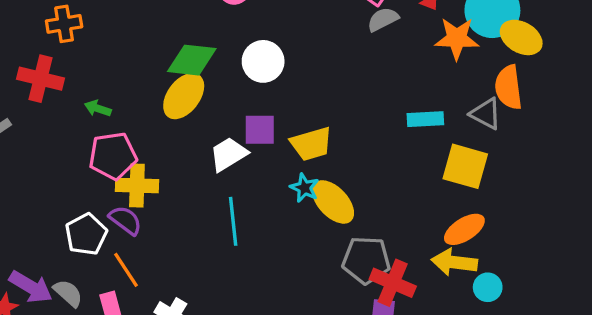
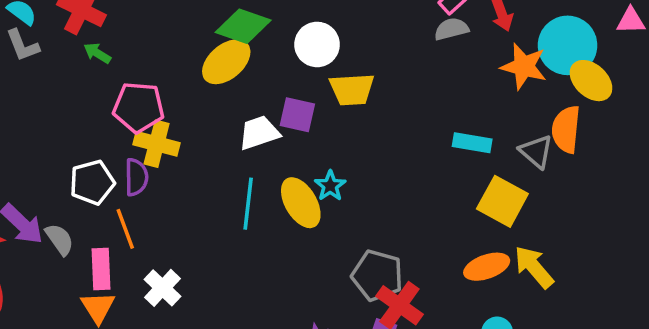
green arrow: (98, 108) -> (97, 53), moved
yellow trapezoid: (311, 144) -> (352, 89), moved
yellow ellipse: (333, 202) -> (301, 203), moved
purple semicircle: (125, 220) -> (136, 177), turned 40
yellow arrow: (454, 262) -> (534, 267), moved, turned 30

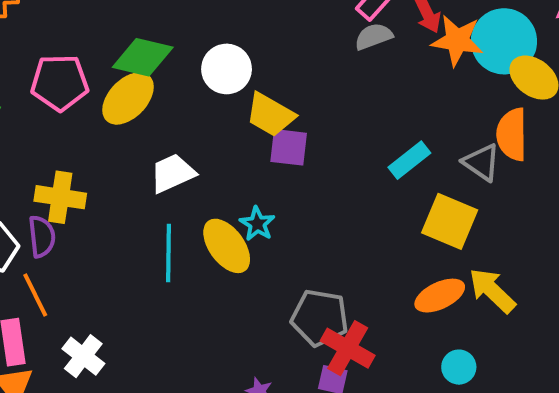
orange star: (524, 66) -> (457, 40), moved
yellow trapezoid: (352, 89) -> (270, 115), turned 39
pink pentagon: (138, 107) -> (60, 82), moved
purple square: (297, 115) -> (289, 147), moved
cyan rectangle: (472, 143) -> (409, 160), turned -42

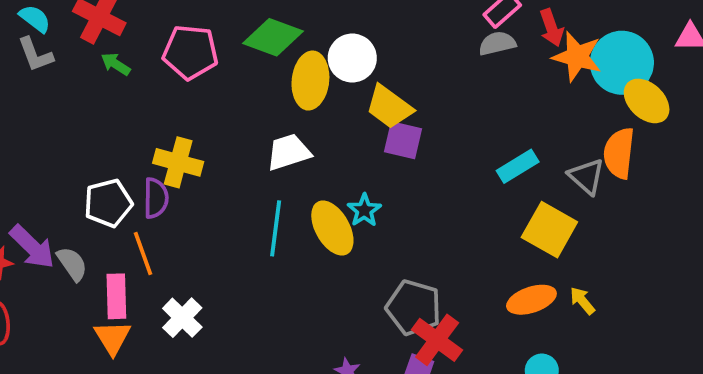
yellow ellipse: (128, 98) -> (310, 81), moved, turned -44
yellow arrow: (492, 290) -> (582, 301), size x0.6

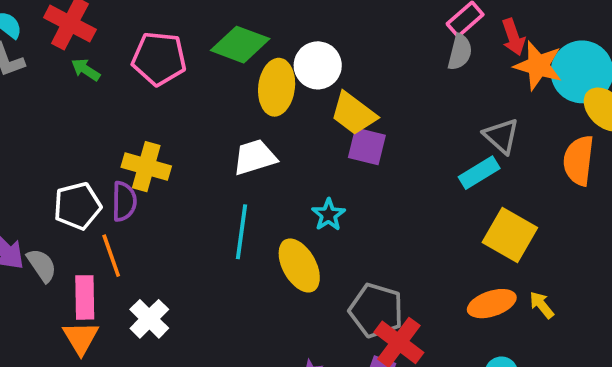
gray semicircle: (497, 43) -> (460, 52), turned 117
gray triangle: (587, 176) -> (501, 136), moved
yellow ellipse: (332, 228) -> (299, 265), moved

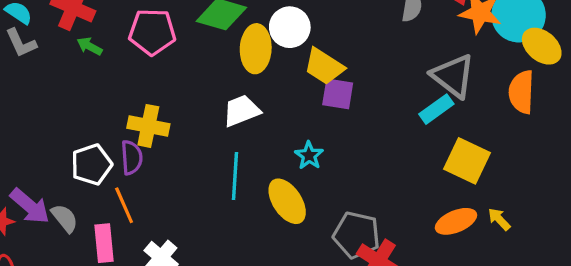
gray triangle: (501, 136) -> (453, 76), size x1.4

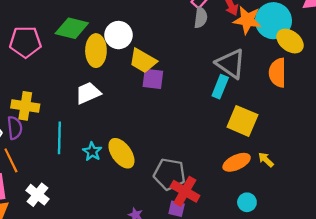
cyan rectangle: (436, 109) -> (220, 87), turned -30
cyan star: (309, 155) -> (92, 152), moved
cyan line: (235, 176) -> (59, 138), moved

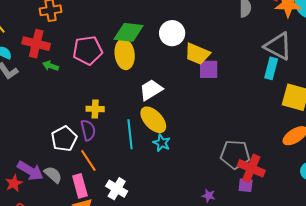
yellow ellipse: (96, 51) -> (125, 54), moved
yellow cross: (25, 106) -> (95, 109), size x0.7
yellow ellipse: (121, 153) -> (153, 120), moved

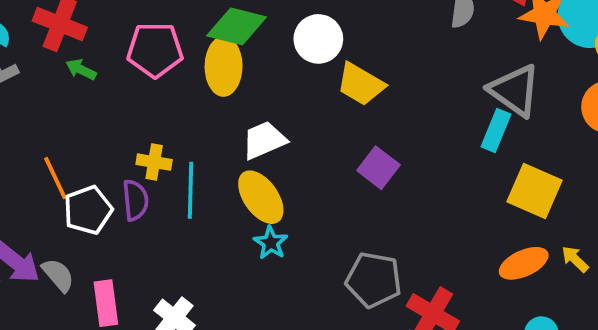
purple square: (209, 69) -> (378, 168), moved, turned 30
cyan line: (130, 134) -> (190, 190), moved
gray pentagon: (235, 154) -> (374, 280), moved
orange line: (88, 160) -> (55, 178), moved

